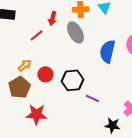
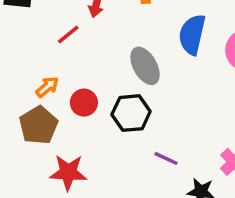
gray ellipse: (75, 32) -> (145, 66), moved
blue semicircle: (107, 51) -> (192, 34), moved
purple line: (92, 98) -> (166, 158), moved

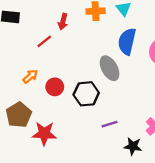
gray ellipse: (145, 66) -> (110, 68), moved
brown pentagon: (39, 125) -> (19, 115), moved
purple line: (166, 158) -> (110, 124), turned -42

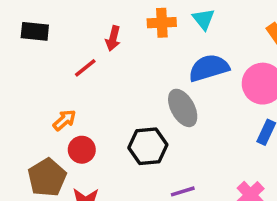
blue semicircle: (127, 41) -> (209, 68), turned 60
red circle: (55, 87) -> (82, 150), moved

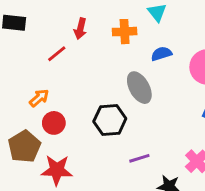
orange cross: (162, 23) -> (125, 32), moved
blue semicircle: (209, 68) -> (161, 54), size x0.6

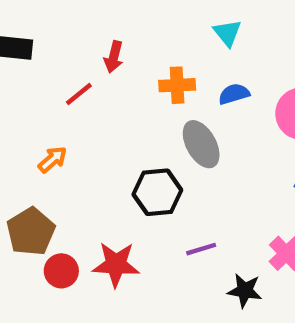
orange cross: (125, 32) -> (177, 85), moved
red circle: (54, 123) -> (61, 271), moved
red star: (57, 170) -> (116, 264), moved

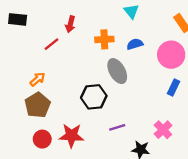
brown pentagon: (31, 232) -> (38, 105), moved

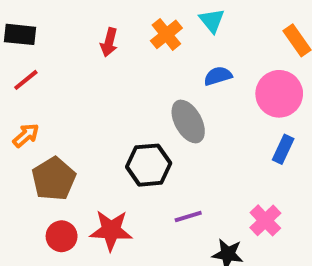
orange cross: (104, 39) -> (166, 34), moved, turned -36
red line: (52, 44) -> (26, 80), moved
orange arrow: (38, 79) -> (26, 135), moved

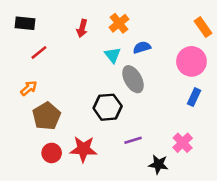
cyan triangle: (212, 21) -> (113, 55), moved
blue semicircle: (218, 76) -> (142, 47), moved
red line: (26, 80) -> (39, 53), moved

